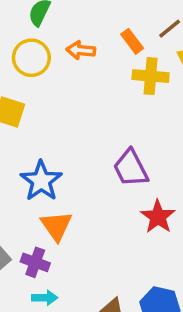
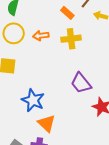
orange arrow: (81, 50) -> (41, 36), moved
yellow cross: (151, 76) -> (71, 39), moved

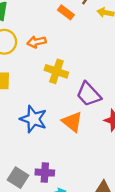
yellow cross: (71, 39) -> (56, 71), moved, turned 30
orange triangle: (46, 123) -> (72, 122), moved

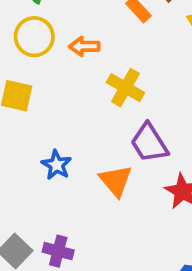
yellow cross: (56, 71) -> (125, 88), moved
blue star: (33, 119) -> (56, 165), size x0.7

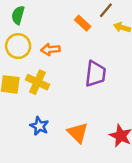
yellow cross: (125, 88) -> (37, 82), moved
purple trapezoid: (149, 143) -> (95, 74), moved, turned -136

